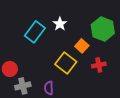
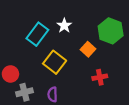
yellow square: (66, 63) -> (55, 62), moved
red cross: (99, 65) -> (100, 77), moved

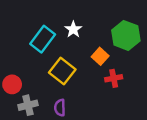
red cross: (100, 77) -> (114, 78), moved

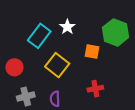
orange square: (100, 56) -> (92, 52), turned -32
red cross: (114, 78) -> (95, 89), moved
red circle: (12, 84) -> (14, 67), moved

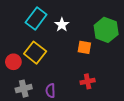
cyan rectangle: (39, 36) -> (36, 19), moved
yellow square: (57, 65) -> (35, 53), moved

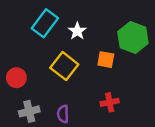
yellow square: (35, 53) -> (64, 66), moved

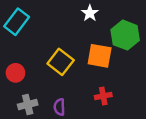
cyan rectangle: (45, 23) -> (17, 22), moved
white star: (77, 31) -> (90, 13), moved
orange square: (106, 60) -> (100, 56), size x1.5

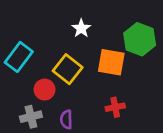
white star: (90, 13) -> (81, 28), moved
cyan rectangle: (17, 22) -> (19, 57), moved
red circle: (15, 73) -> (45, 90), moved

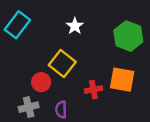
cyan rectangle: (19, 57) -> (17, 25), moved
orange square: (111, 62) -> (122, 80), moved
red cross: (115, 107) -> (93, 90), moved

